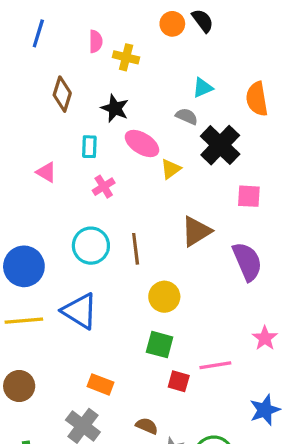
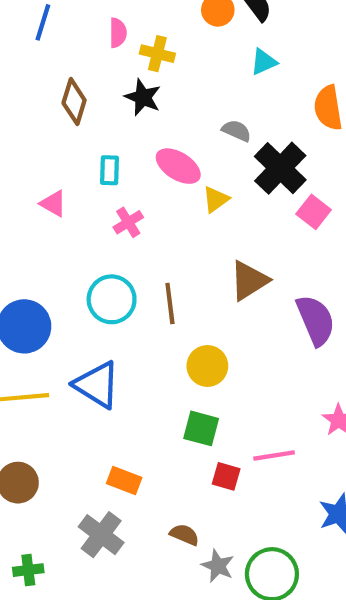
cyan triangle: (203, 88) -> (264, 62), moved
black star: (115, 108) -> (143, 97), moved
pink square: (249, 196) -> (314, 212), moved, turned 35

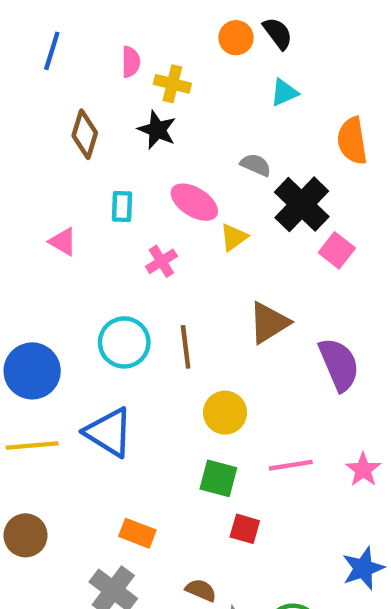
pink cross: (128, 222) -> (161, 261), moved
pink line: (274, 456) -> (291, 465), moved

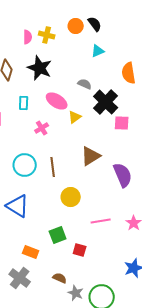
yellow cross: (172, 84) -> (47, 35), moved
black star: (157, 130) -> (40, 68), size x1.4
pink square: (337, 250) -> (122, 123), turned -35
green square: (218, 478) -> (58, 235), moved, turned -36

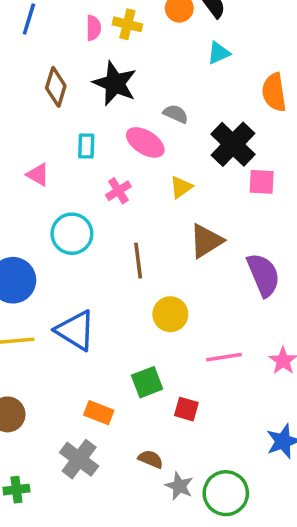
gray semicircle: (85, 84) -> (176, 114), moved
yellow triangle: (75, 117) -> (181, 187), moved
cyan circle: (25, 165) -> (72, 234), moved

